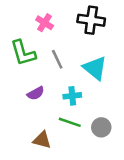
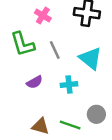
green line: (70, 122) -> (70, 125), moved

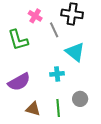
gray line: (55, 50) -> (54, 30), moved
purple semicircle: (35, 82) -> (19, 82), moved, size x1.6
green line: (70, 125) -> (58, 108), turned 66

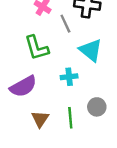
green L-shape: (18, 40) -> (37, 48), moved
brown triangle: (33, 109) -> (40, 119), turned 49

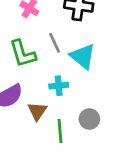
gray line: (65, 24) -> (55, 43), moved
brown triangle: (40, 119) -> (37, 111), moved

